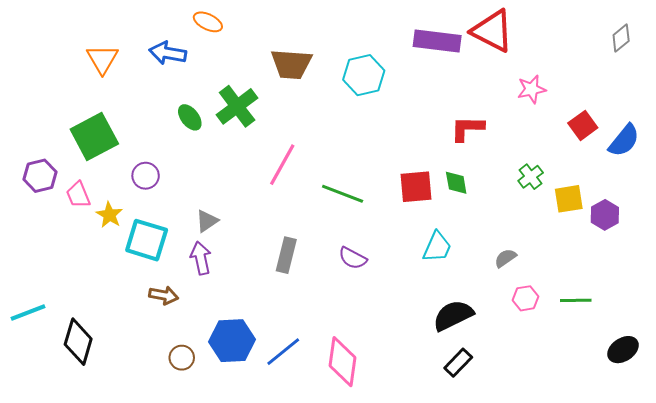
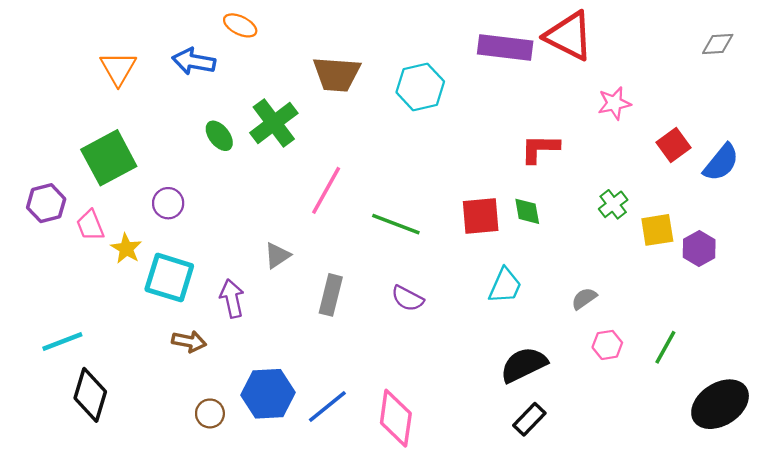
gray diamond: (621, 38) -> (718, 44), turned 36
gray triangle: (207, 221) -> (277, 255), moved
green line: (576, 300) -> (665, 347), turned -60
cyan line: (28, 312) -> (62, 341), moved
black ellipse: (623, 350) -> (720, 404), size x1.6

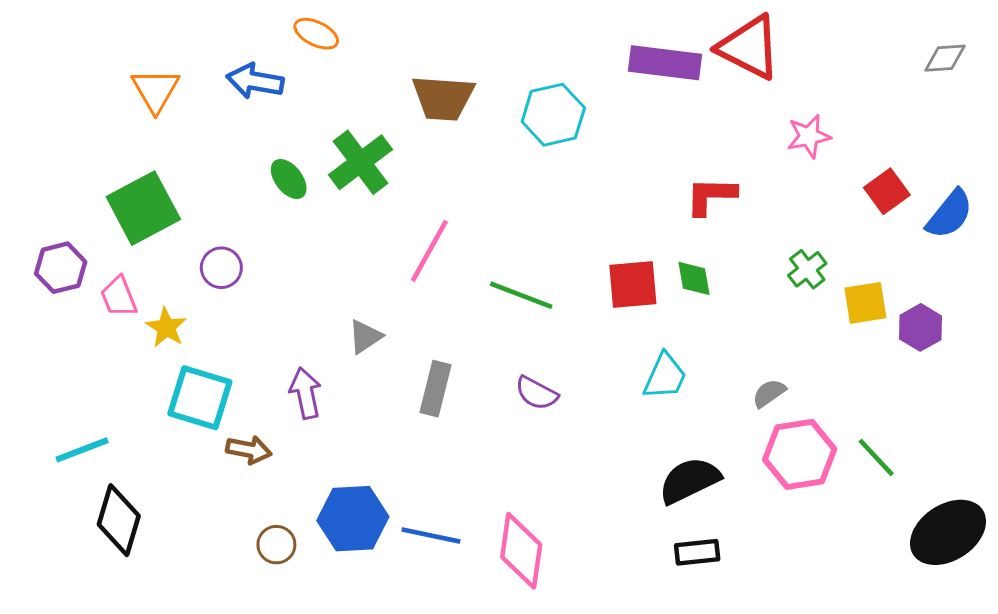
cyan square: (169, 278) -> (200, 398), moved
pink hexagon: (607, 345) -> (800, 454), size x1.8
green line: (665, 347) -> (876, 457), turned -72
blue line: (327, 407) -> (431, 535), turned 51
black rectangle: (529, 419) -> (697, 552), turned 40

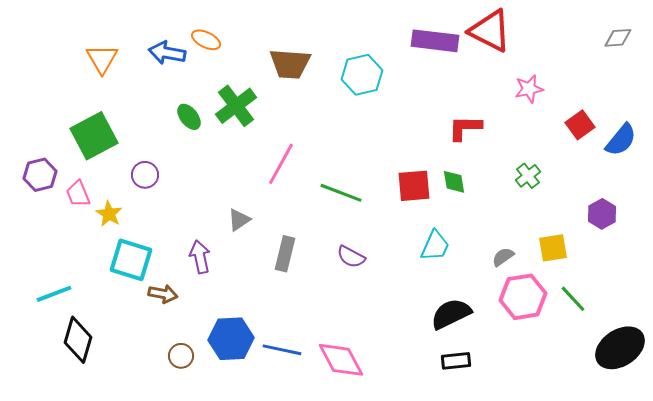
orange ellipse: (316, 34) -> (206, 40), moved
yellow square: (865, 303) -> (553, 248), moved
pink diamond: (521, 551) -> (341, 360), turned -36

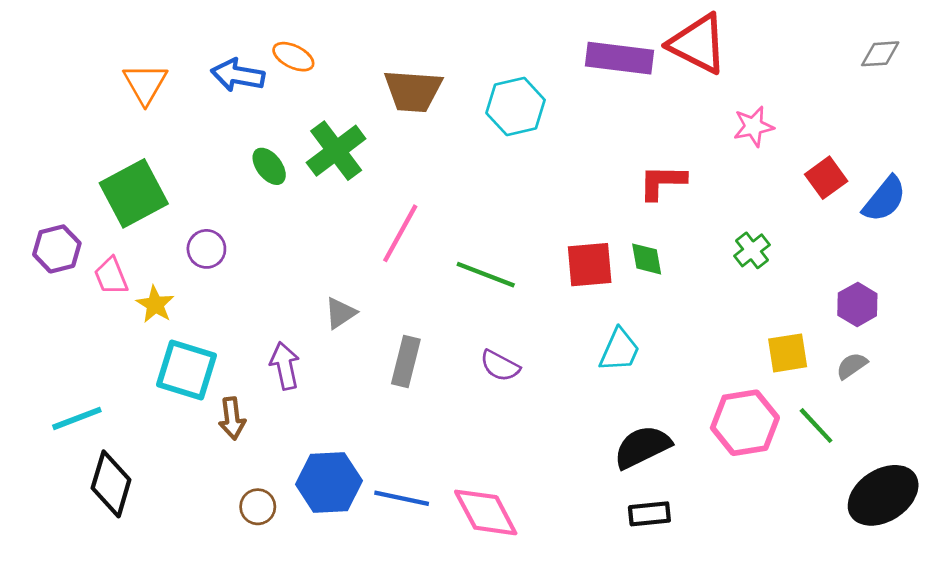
gray semicircle: (503, 257) -> (852, 366), moved
brown arrow: (163, 294) -> (232, 418), turned 72

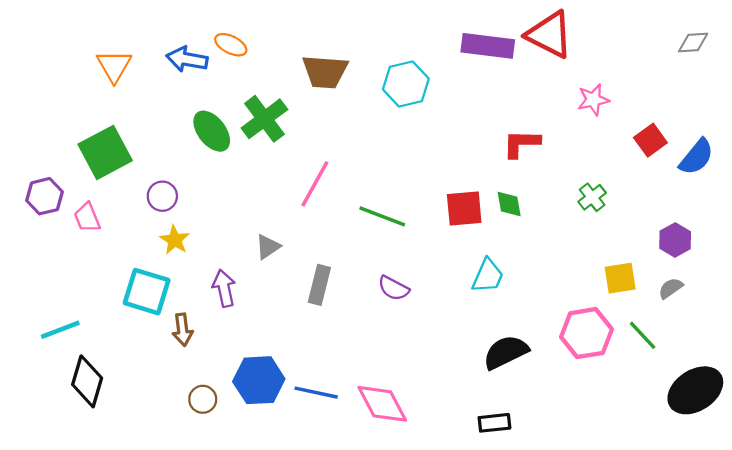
green ellipse: (269, 166) -> (212, 131), size x1.4
yellow star: (155, 304) -> (175, 240), moved
black rectangle: (649, 514) -> (494, 423), moved

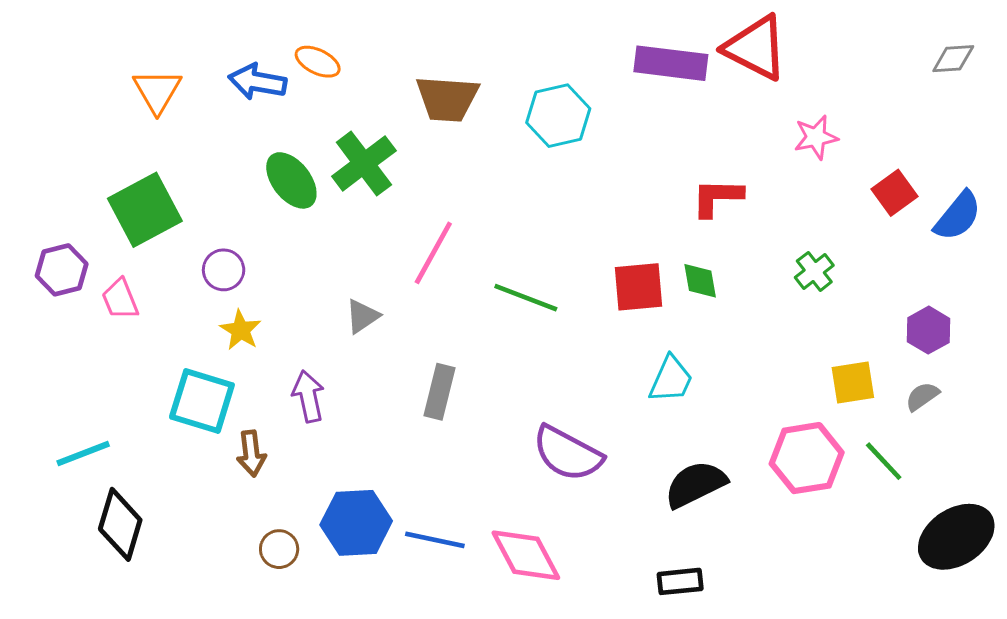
gray triangle: (268, 247) -> (362, 316), moved
purple semicircle: (393, 288) -> (568, 453), moved, size x1.6

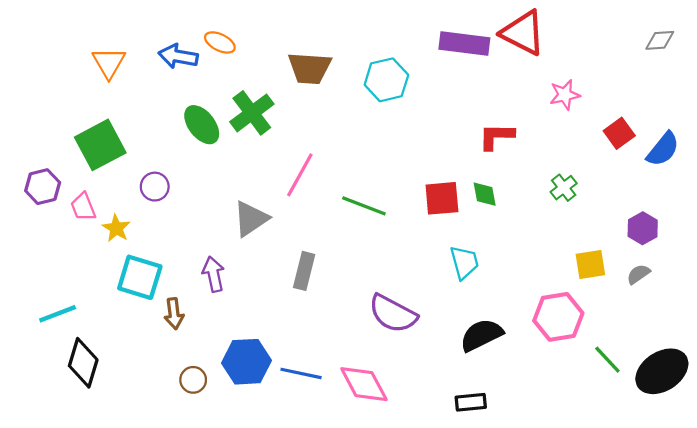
gray triangle: (362, 316) -> (251, 219), size x1.5
yellow star: (241, 330) -> (116, 228), moved
cyan trapezoid: (671, 379) -> (464, 262), turned -39
green line: (884, 461) -> (607, 360), moved

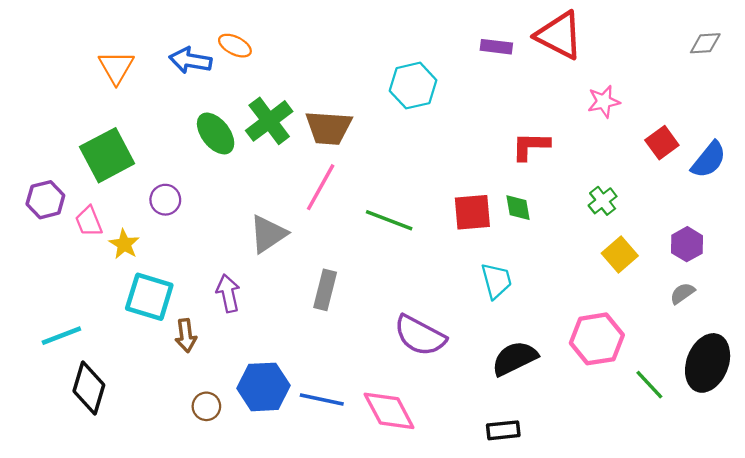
purple rectangle: (464, 44) -> (496, 47), size x0.6
brown trapezoid: (310, 68) -> (329, 128), moved
yellow square: (590, 265) -> (620, 254), moved, turned -32
black ellipse: (662, 371) -> (708, 363), moved, turned -36

